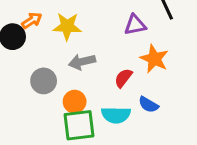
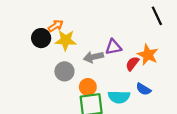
purple triangle: (135, 25) -> (113, 47), moved
yellow star: (67, 26) -> (66, 40), moved
red semicircle: (123, 78) -> (132, 64), moved

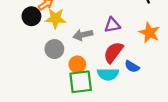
purple triangle: (113, 47) -> (112, 25), moved
orange star: (148, 55) -> (149, 33), moved
red semicircle: (132, 64) -> (113, 52), moved, size x1.5

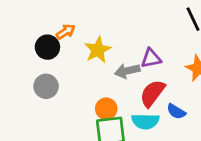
yellow star: (55, 18) -> (98, 50), moved, turned -30
gray arrow: (83, 35) -> (127, 71), moved
gray circle: (54, 49) -> (46, 86), moved

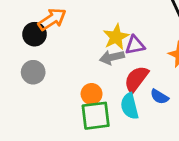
orange arrow: (66, 32) -> (52, 19), size x1.5
yellow star: (98, 50) -> (116, 37), moved
cyan semicircle: (145, 121) -> (130, 106), turned 75

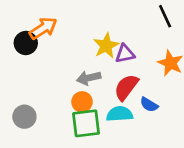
gray arrow: (112, 57) -> (89, 78), moved
gray circle: (33, 72) -> (24, 117), moved
cyan semicircle: (130, 106) -> (120, 114), turned 100

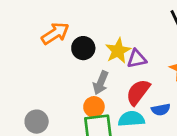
black circle: (26, 43) -> (83, 48), moved
gray arrow: (89, 78) -> (101, 83), turned -55
blue semicircle: (149, 105) -> (161, 110), turned -42

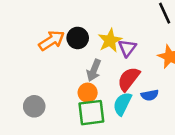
orange arrow: (55, 33) -> (52, 40), moved
purple triangle: (137, 59) -> (127, 48), turned -42
cyan semicircle: (131, 119) -> (122, 104), turned -60

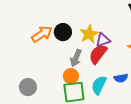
purple triangle: (127, 48) -> (103, 40), turned 35
red semicircle: (129, 79) -> (98, 54), moved

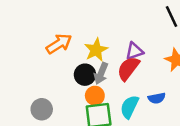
black circle: (63, 32) -> (85, 75), moved
yellow star: (89, 34) -> (96, 50), moved

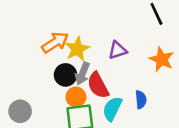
orange arrow: (59, 44) -> (55, 42), moved
red semicircle: (128, 68) -> (98, 85), moved, turned -65
blue semicircle: (157, 98) -> (141, 100), turned -84

